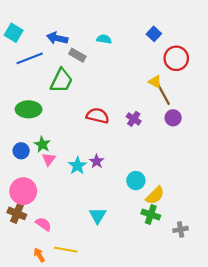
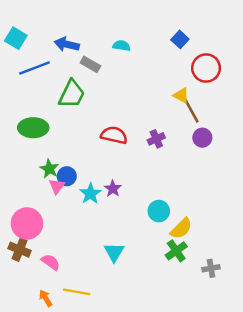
purple cross: (134, 119) -> (156, 139), turned 32
blue circle: (21, 151) -> (67, 176), moved
green cross: (151, 215) -> (176, 251), turned 36

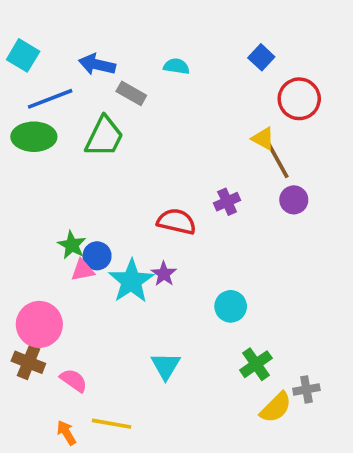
green ellipse: (33, 128) -> (34, 137), moved
red semicircle: (114, 135) -> (176, 222), moved
pink triangle: (57, 186) -> (83, 270), turned 42
cyan star: (90, 194) -> (131, 281), size x1.4
yellow semicircle: (181, 228) -> (276, 407), moved

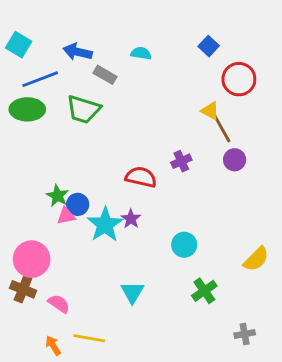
green trapezoid: (104, 137) -> (83, 109), turned 81
gray cross: (306, 389) -> (245, 334), moved
yellow semicircle: (276, 407) -> (256, 259), moved

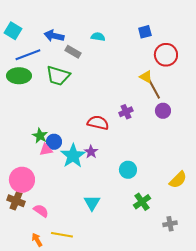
blue square: (209, 46) -> (145, 32), turned 32
gray cross: (245, 334) -> (170, 224), moved

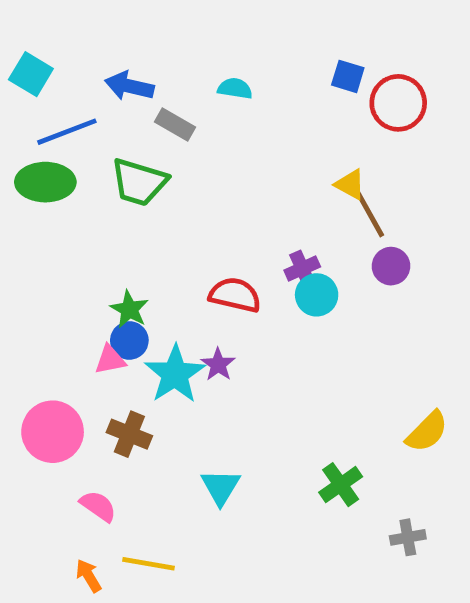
blue square: (145, 32) -> (348, 76), turned 32
red circle: (166, 55) -> (398, 103), moved
green star: (40, 136) -> (129, 309), moved
cyan circle: (128, 170) -> (317, 295), moved
brown cross: (16, 201) -> (129, 434), moved

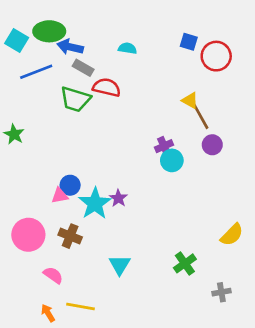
gray rectangle: (175, 124) -> (83, 68), moved
green ellipse: (45, 182) -> (49, 31), moved
red semicircle: (235, 295) -> (107, 87), moved
green star: (129, 309) -> (14, 134), moved

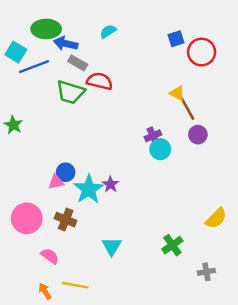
cyan square: (17, 40) -> (16, 52), moved
blue square: (189, 42) -> (176, 39), turned -35
cyan semicircle: (127, 48) -> (108, 31), moved, turned -42

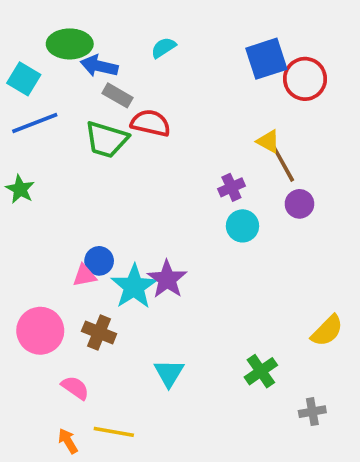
blue square: (176, 39) -> (266, 59), size x1.6
blue line: (34, 67) -> (35, 123), moved
purple cross: (153, 136) -> (231, 187), moved
purple star: (110, 184) -> (167, 279), size x1.5

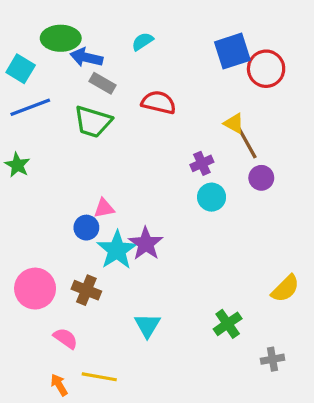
red semicircle: (151, 123) -> (159, 102), moved
pink triangle: (84, 276) -> (104, 208), moved

